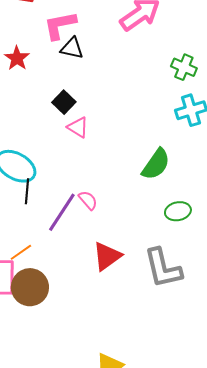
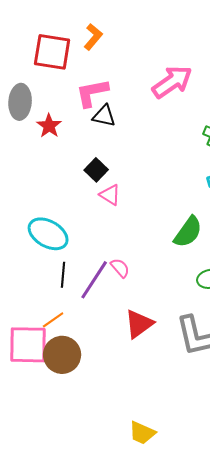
black line: (27, 191) -> (63, 275), moved

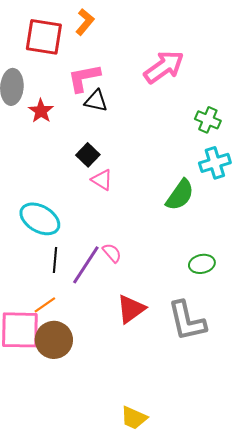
green semicircle: (188, 232) -> (180, 195), moved

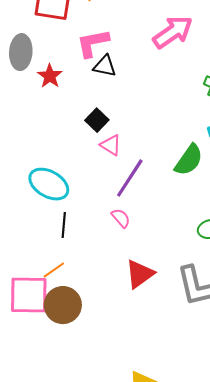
purple line: (86, 265) -> (130, 178), moved

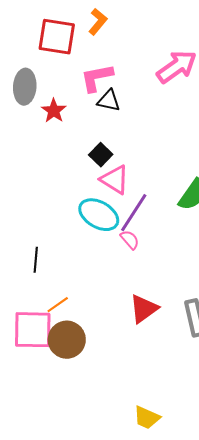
pink triangle: (111, 145) -> (115, 180), size x1.4
cyan ellipse: (49, 184) -> (99, 215), moved
pink semicircle: (121, 218) -> (130, 240), moved
black line: (64, 225) -> (36, 260), moved

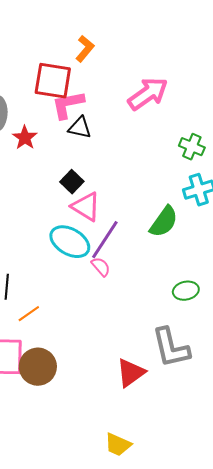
orange L-shape: (98, 22) -> (85, 49), moved
red square: (57, 37) -> (53, 81), moved
orange line: (58, 305) -> (29, 314), moved
red triangle: (144, 309) -> (131, 373), moved

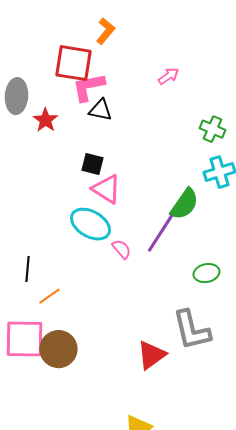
pink arrow: (148, 94) -> (168, 76), size x0.5
black square: (72, 182) -> (92, 164), turned -30
purple line: (105, 240) -> (160, 233), moved

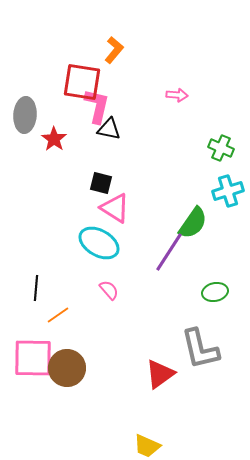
pink arrow: (168, 76) -> (177, 95), turned 40
pink L-shape: (88, 87) -> (97, 106), turned 114
pink semicircle: (121, 249) -> (109, 290), moved

